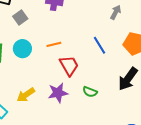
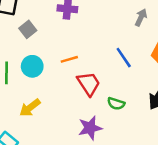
green semicircle: (90, 92) -> (116, 104), moved
purple star: (58, 93) -> (90, 128), moved
yellow arrow: (26, 95) -> (30, 108), moved

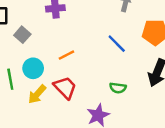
red trapezoid: (89, 84) -> (65, 88), moved
yellow arrow: (30, 108) -> (37, 94), moved

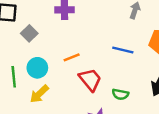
blue line: (117, 44) -> (123, 50), turned -36
red trapezoid: (65, 88) -> (90, 80), moved

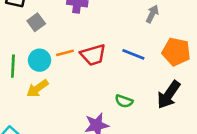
orange line: (72, 57) -> (65, 53), moved
red trapezoid: (90, 80) -> (93, 55), moved, turned 105

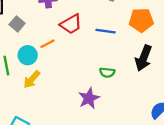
red trapezoid: (93, 55) -> (71, 24), moved

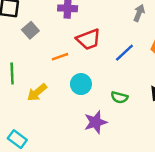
blue line: (106, 31) -> (124, 53), turned -60
cyan circle: (28, 55) -> (81, 84), moved

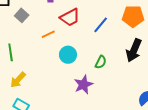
yellow arrow: (37, 92) -> (18, 80), moved
green semicircle: (119, 97) -> (101, 62), turned -72

